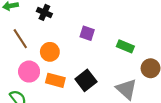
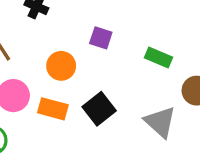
orange circle: (50, 52) -> (61, 66), moved

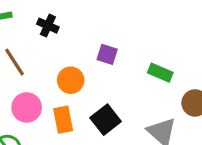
orange rectangle: (53, 109) -> (63, 120), turned 64

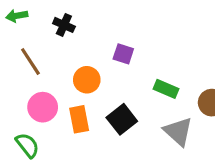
green rectangle: (160, 73) -> (166, 89), moved

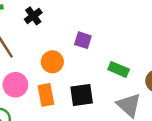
black cross: (64, 25) -> (33, 16), turned 30
black square: (122, 119) -> (82, 95), turned 30

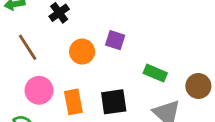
orange circle: (52, 62) -> (82, 52), moved

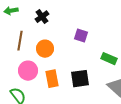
brown line: (28, 47) -> (20, 41), turned 42
orange circle: (82, 52) -> (45, 49), moved

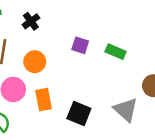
green rectangle: (109, 59) -> (116, 52), moved
black square: (80, 79) -> (79, 113), moved, turned 30

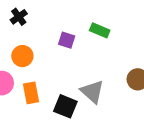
green rectangle: (116, 52) -> (100, 30), moved
gray triangle: (126, 110) -> (92, 92), moved

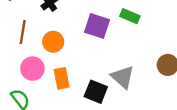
purple square: (67, 40) -> (97, 26), size x1.5

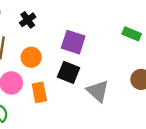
green rectangle: (130, 16) -> (132, 34), moved
black square: (96, 92) -> (69, 72), moved

